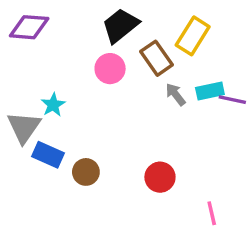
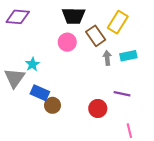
black trapezoid: (120, 25) -> (74, 16), turned -140
gray arrow: (176, 94) -> (107, 58), turned 32
purple line: (232, 100) -> (122, 94), moved
blue rectangle: (48, 155) -> (40, 93), moved

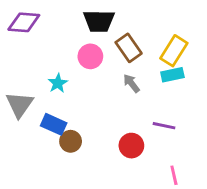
yellow rectangle: (118, 22) -> (174, 51), moved
gray arrow: (107, 58) -> (131, 83), moved, turned -32
cyan star: (32, 64) -> (58, 83), moved

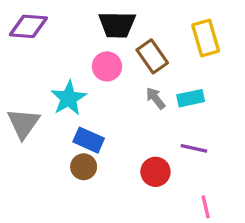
yellow rectangle: (174, 51) -> (206, 38), moved, turned -48
cyan rectangle: (172, 75) -> (191, 98), moved
cyan star: (58, 83) -> (69, 98), size x1.5
blue rectangle: (54, 124) -> (89, 140), moved

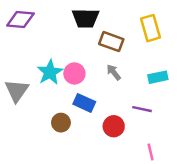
brown rectangle: (152, 56) -> (111, 42), turned -35
pink circle: (107, 66) -> (74, 73), moved
cyan rectangle: (191, 98) -> (158, 77), moved
blue rectangle: (89, 140) -> (84, 103), moved

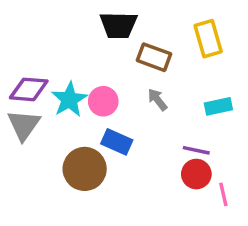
purple diamond: (20, 20) -> (29, 89), moved
brown circle: (61, 123) -> (85, 169), size x1.6
red circle: (114, 126) -> (196, 174), moved
pink line: (151, 152) -> (223, 194), moved

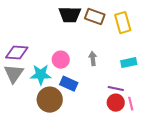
brown rectangle: (154, 57) -> (95, 17), moved
cyan star: (69, 100) -> (41, 75), moved, turned 30
gray arrow: (157, 100) -> (93, 59), turned 32
pink line: (223, 194) -> (131, 104), moved

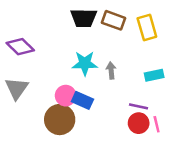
purple diamond: (17, 53) -> (20, 47), moved, turned 40
pink circle: (61, 60) -> (66, 96), moved
cyan star: (41, 75) -> (85, 63), moved

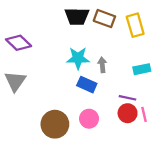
pink circle: (66, 96) -> (89, 119), moved
blue rectangle: (82, 100) -> (87, 85), moved
brown circle: (60, 120) -> (55, 124), moved

